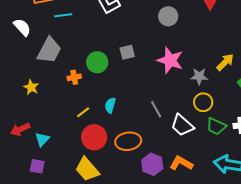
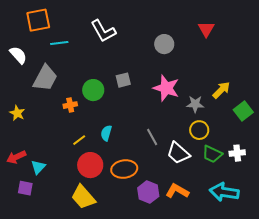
yellow star: (31, 87) -> (17, 113), moved
purple square: (37, 166) -> (25, 188), moved

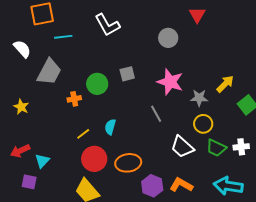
red triangle: (206, 29) -> (197, 15), moved
gray line: (152, 137) -> (156, 114), moved

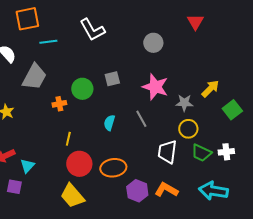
red triangle: (197, 15) -> (195, 22), moved
cyan semicircle: (110, 127) -> (109, 123), moved
yellow line: (83, 134) -> (68, 139), turned -40
white trapezoid: (182, 147) -> (167, 152), turned 55

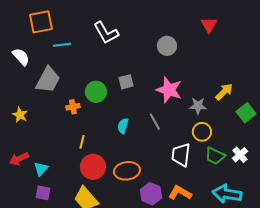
white cross: (226, 152) -> (240, 155), turned -35
purple square: (14, 187) -> (43, 193), moved

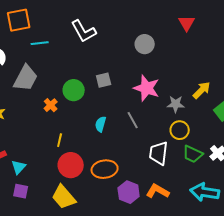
orange cross: (73, 107) -> (51, 105), turned -32

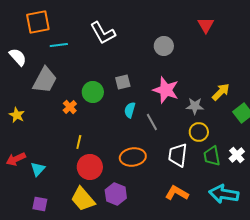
cyan semicircle: (101, 124) -> (130, 110), moved
green trapezoid: (193, 154) -> (212, 156), turned 55
orange ellipse: (105, 169) -> (133, 157), moved
purple square: (21, 191) -> (40, 204), moved
purple hexagon: (129, 192) -> (116, 194), moved

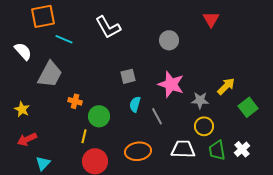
cyan line: (59, 45) -> (64, 39), turned 30
green circle: (93, 92) -> (99, 116), moved
orange cross: (70, 107) -> (75, 101), turned -32
white trapezoid: (178, 155) -> (183, 149), turned 85
red arrow: (16, 159) -> (27, 139), moved

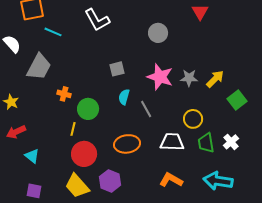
gray star: (200, 100) -> (189, 78), moved
cyan triangle: (43, 163) -> (32, 156), turned -35

